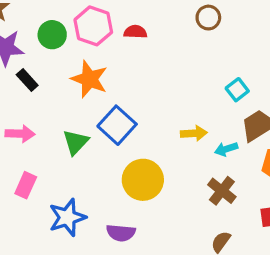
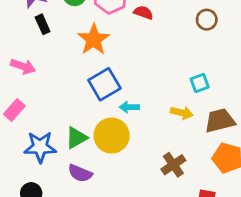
cyan square: (237, 90) -> (200, 83), moved
yellow arrow: (194, 133) -> (182, 113), moved
green triangle: (76, 142) -> (76, 138), moved
cyan arrow: (226, 149) -> (129, 107), moved

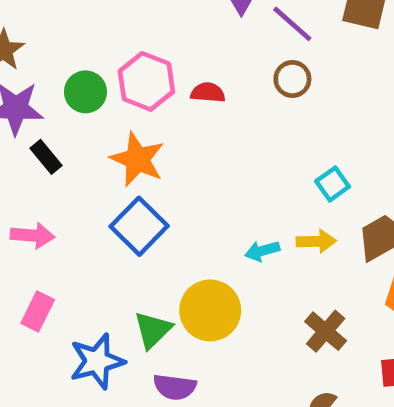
brown circle: (207, 20) -> (292, 79), moved
blue square: (104, 84) -> (139, 226), moved
cyan arrow: (129, 107) -> (262, 251), moved

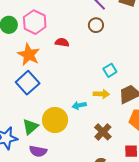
red semicircle: (208, 93) -> (62, 42), moved
cyan arrow: (262, 251) -> (79, 105), moved

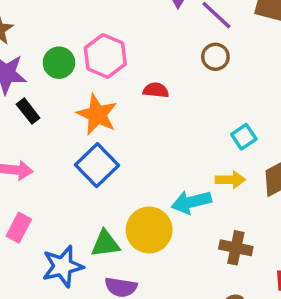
cyan arrow: (79, 105) -> (191, 202), size x1.5
green triangle: (30, 127) -> (105, 244), turned 36
brown cross: (103, 132) -> (236, 248), turned -30

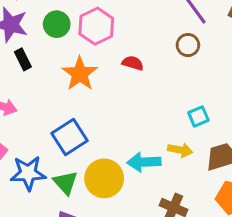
blue square: (97, 165) -> (70, 137), moved
green triangle: (105, 244) -> (65, 183), turned 44
blue star: (63, 266) -> (28, 173), moved

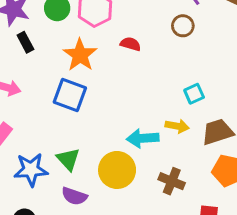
blue square: (70, 137) -> (70, 95), moved, turned -36
blue star: (28, 173) -> (31, 170), moved
yellow circle: (104, 178) -> (117, 170), moved

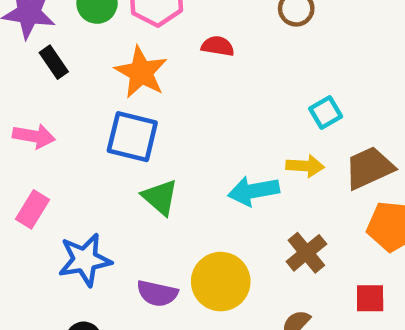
green triangle: (68, 159) -> (160, 197), moved
yellow circle: (117, 170) -> (221, 282), moved
brown cross: (172, 181) -> (306, 253), turned 35

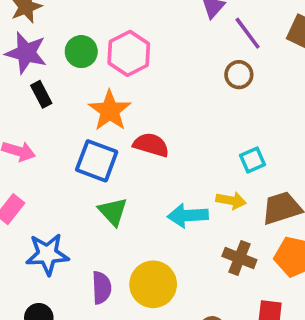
red semicircle: (218, 46) -> (151, 145), moved, size x1.4
brown cross: (306, 253) -> (239, 258), moved, turned -36
purple semicircle: (157, 293) -> (102, 288), turned -112

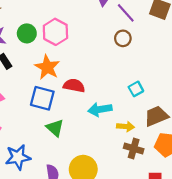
yellow arrow: (231, 201) -> (126, 127), moved
cyan arrow: (188, 216) -> (100, 109), moved

